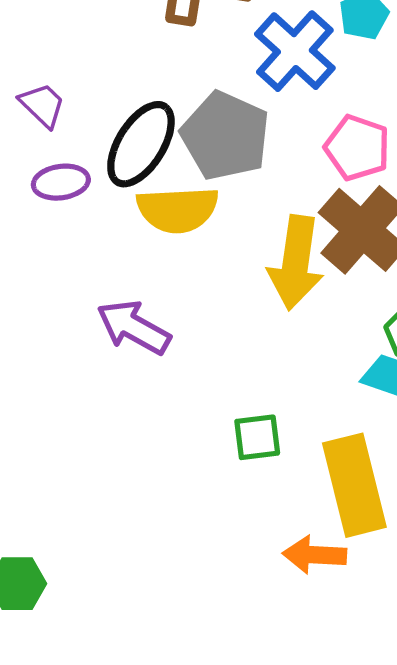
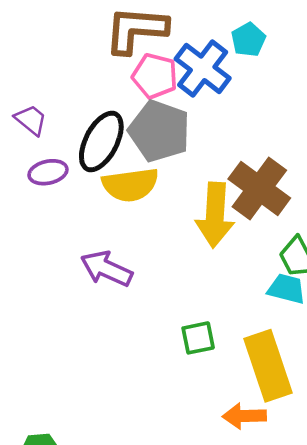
pink pentagon: (357, 148) -> (155, 76), moved

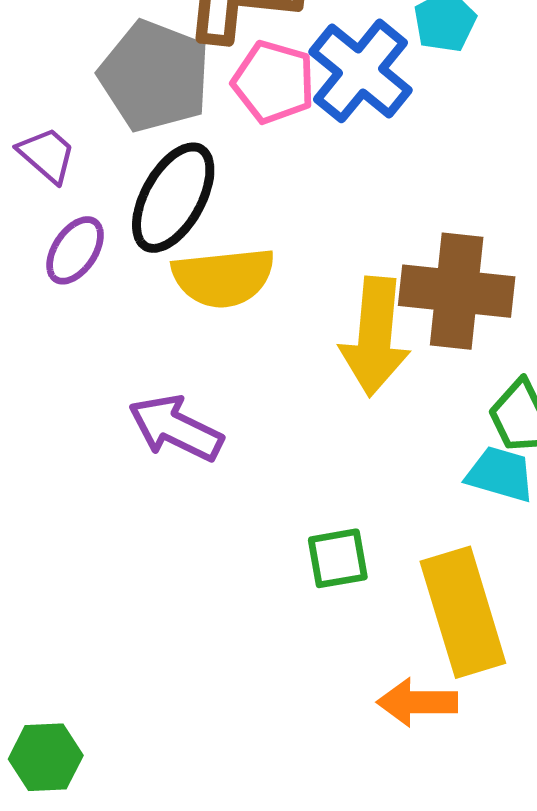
gray pentagon: (159, 131) -> (155, 76), moved
purple ellipse: (48, 172) -> (75, 250), turned -45
brown cross: (259, 188) -> (457, 291), turned -32

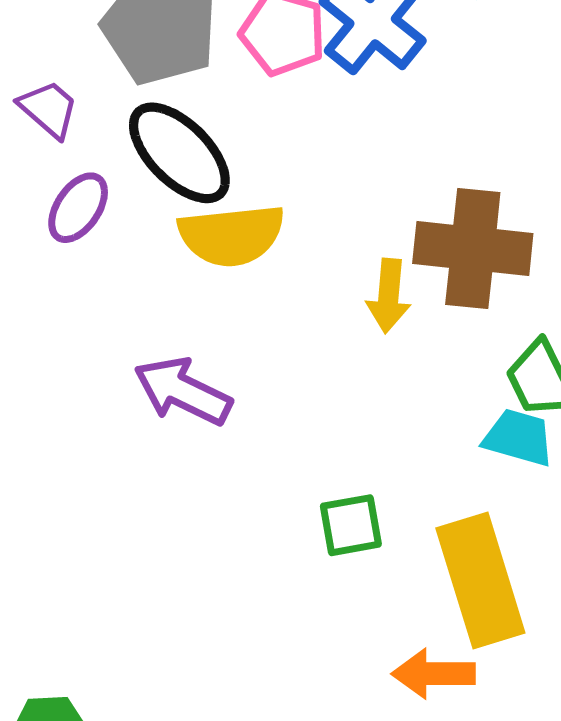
black ellipse: (173, 198) -> (179, 153), turned -74
yellow arrow: (375, 337) -> (389, 296), size x0.6

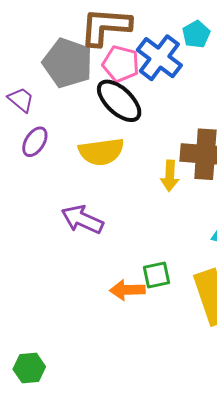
black ellipse: (179, 153) -> (119, 101), moved
orange arrow: (434, 674) -> (127, 290), moved

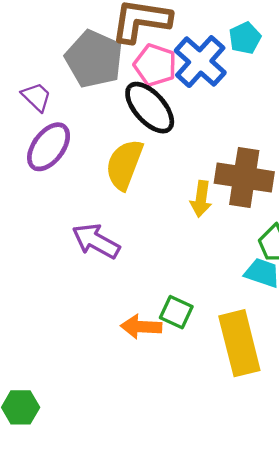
purple ellipse: (35, 142) -> (49, 147), size x1.4
yellow semicircle: (101, 152) -> (124, 165), turned 114
green square: (156, 275) -> (176, 312), turned 32

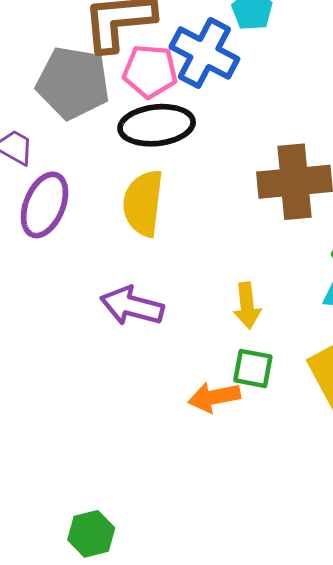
black ellipse: (150, 108) -> (157, 125), turned -40
yellow arrow: (201, 199) -> (247, 306), moved

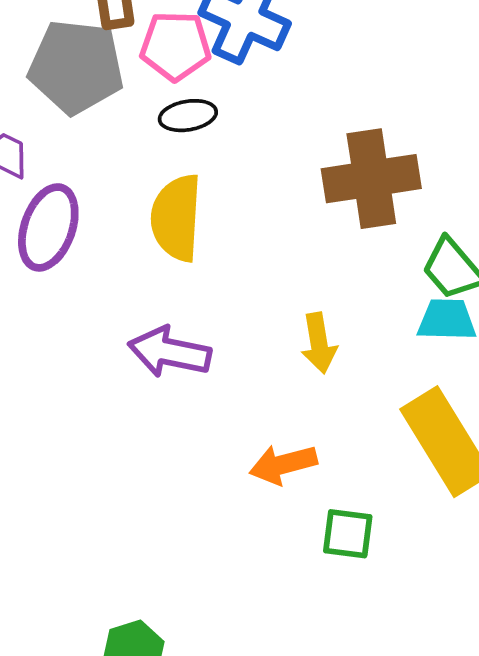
black ellipse: (157, 125) -> (188, 116), size x0.6
green square: (253, 368) -> (348, 534), moved

